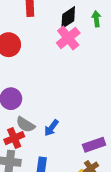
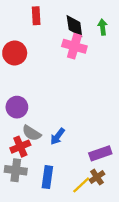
black diamond: (68, 18) -> (74, 26), turned -65
pink cross: (68, 38) -> (74, 46), turned -35

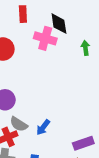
green arrow: (103, 27) -> (85, 48), moved
pink cross: (74, 46) -> (45, 38), moved

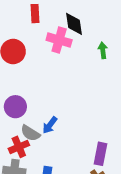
blue arrow: (43, 127) -> (50, 125), moved
purple rectangle: (83, 143) -> (100, 154), turned -60

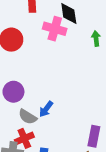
red cross: (19, 147) -> (24, 138), moved

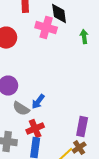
red cross: (24, 138) -> (35, 129), moved

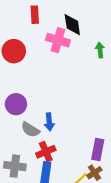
blue arrow: (38, 102) -> (49, 122), turned -42

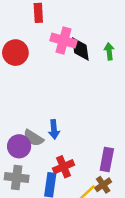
black diamond: (72, 25) -> (80, 49), moved
purple circle: (16, 104) -> (19, 146), moved
red cross: (46, 152) -> (64, 167), moved

